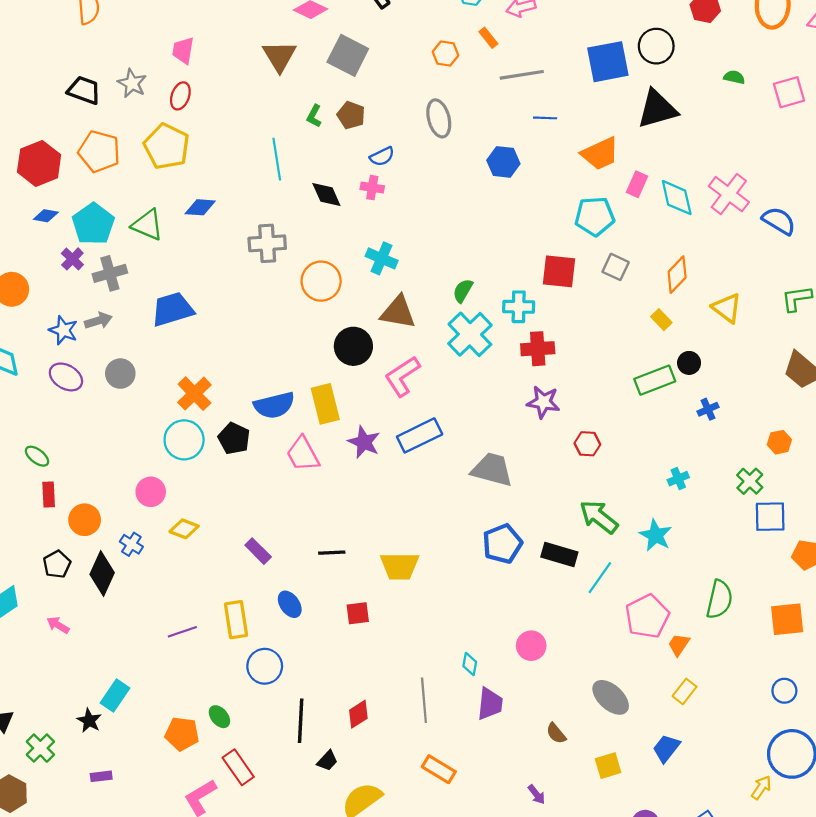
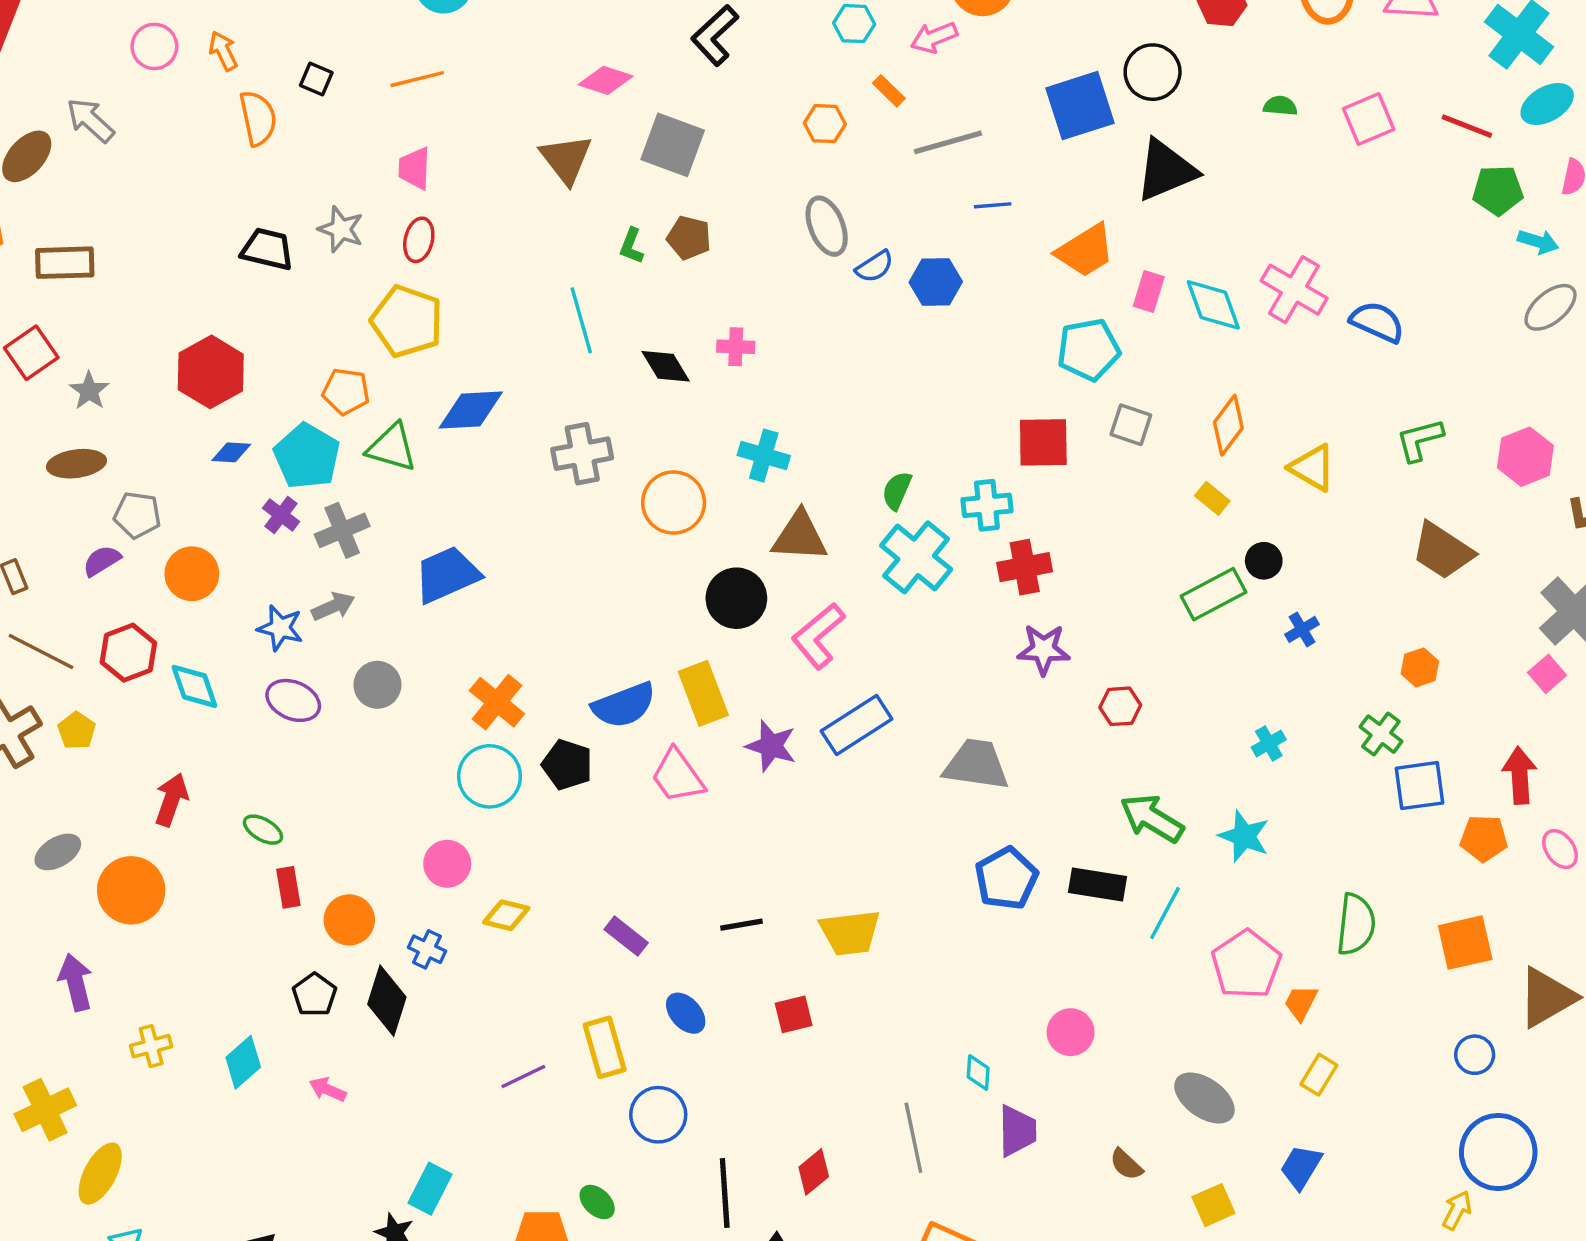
orange pentagon: (99, 151) -> (346, 391), moved, size x0.7
blue semicircle: (382, 156) -> (875, 267), moved
blue diamond: (200, 207) -> (471, 410), size x1.4

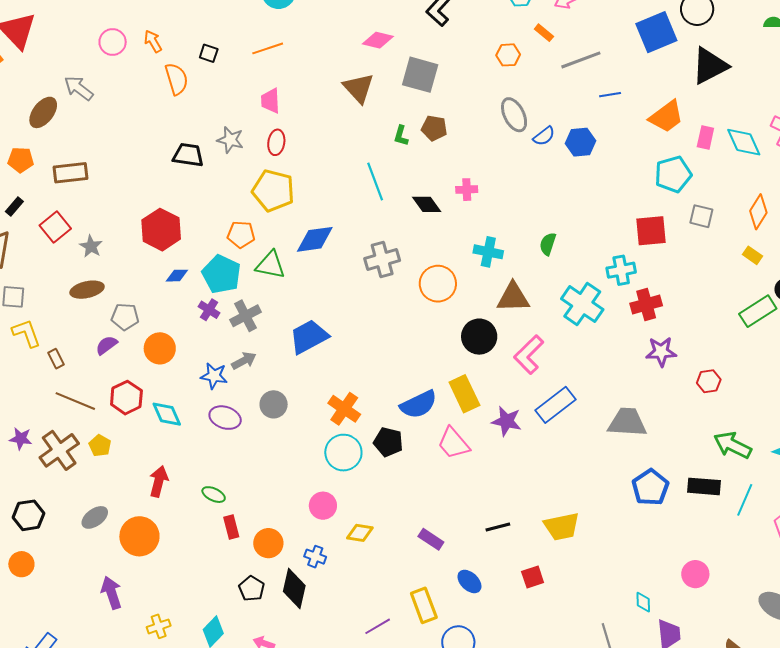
green semicircle: (897, 491) -> (548, 244), moved

